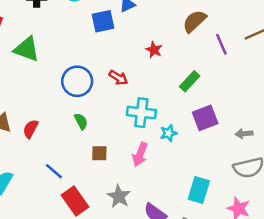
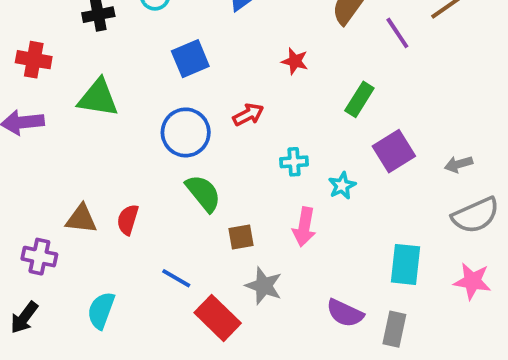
blue square: (103, 21) -> (190, 59), moved
red arrow: (118, 78) -> (248, 115), turned -48
cyan cross: (141, 113) -> (294, 162), size x0.6
green semicircle: (81, 121) -> (203, 193), size x1.5
gray star: (119, 196) -> (264, 286), moved

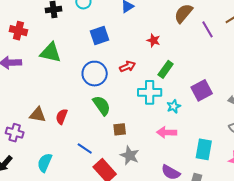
green rectangle: (359, 99) -> (166, 69), moved
cyan cross: (294, 162) -> (150, 92), size x1.6
pink arrow: (304, 227) -> (167, 132), moved, turned 78

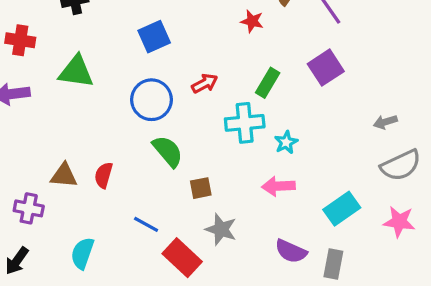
red star: (153, 40) -> (252, 21), moved
purple square: (202, 90) -> (326, 68), moved
cyan rectangle: (204, 149) -> (342, 209), turned 50

